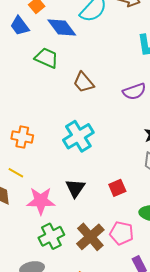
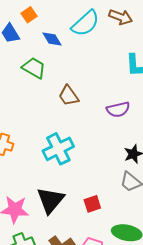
blue diamond: (62, 28) -> (52, 39), size x0.7
black triangle: (75, 188) -> (50, 200), size x1.4

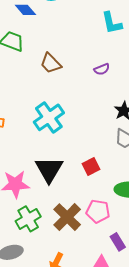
purple semicircle: (118, 109) -> (102, 69), size x0.7

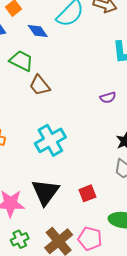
brown trapezoid: (51, 63) -> (40, 85), moved
green cross: (28, 219) -> (20, 239), size x0.7

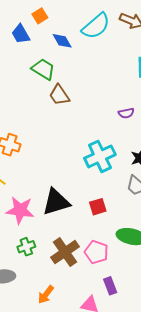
cyan cross: (50, 140) -> (100, 156), moved
black triangle: (45, 192) -> (56, 202), turned 32

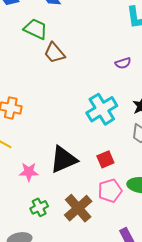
pink star: (20, 210) -> (29, 172), size x0.7
pink pentagon: (96, 252) -> (110, 191), moved, turned -30

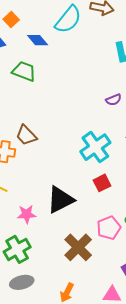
brown trapezoid: (54, 53) -> (26, 135), moved
red square: (105, 159) -> (102, 183), moved
green cross: (39, 207) -> (17, 249), moved, size x1.5

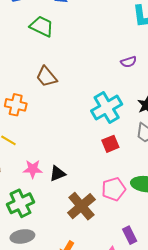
brown trapezoid: (26, 135) -> (46, 77), moved
black triangle: (60, 200) -> (57, 174), moved, size x0.6

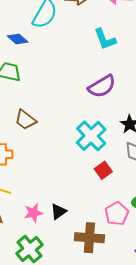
purple semicircle: (129, 62) -> (102, 86), size x1.8
brown cross: (81, 206) -> (89, 238), turned -32

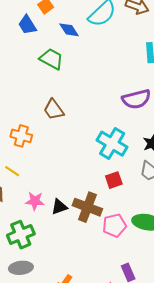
cyan cross: (91, 136) -> (112, 144), turned -32
brown cross: (89, 238) -> (87, 207), moved

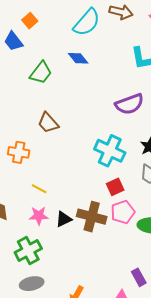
blue diamond: (69, 30) -> (78, 58), moved
green trapezoid: (51, 59) -> (41, 73), turned 105
yellow line: (12, 171) -> (39, 189), moved
pink pentagon: (114, 225) -> (123, 212), moved

